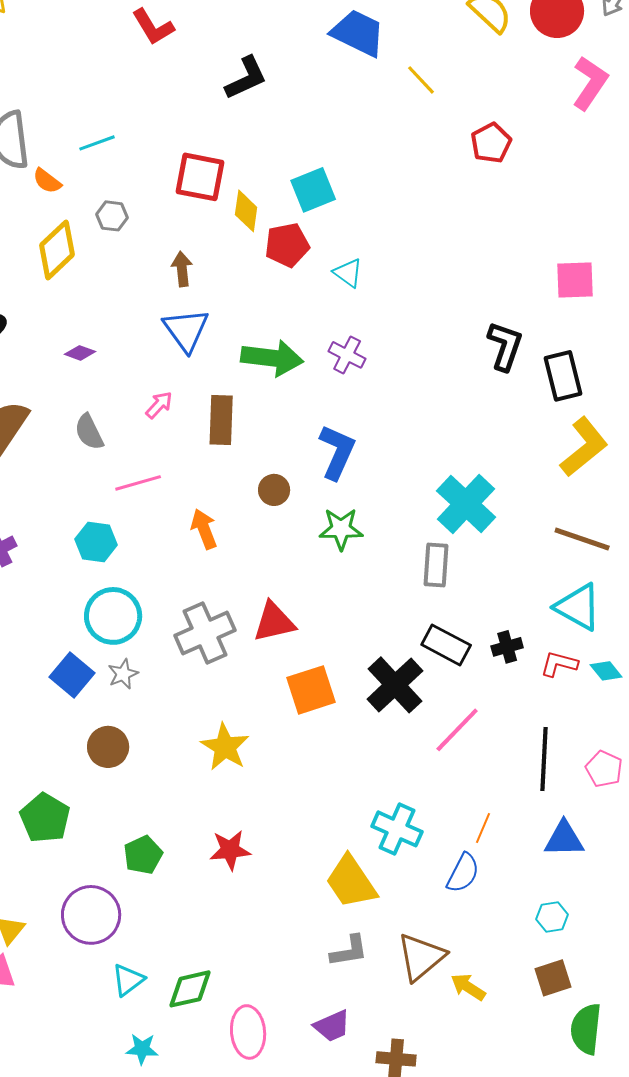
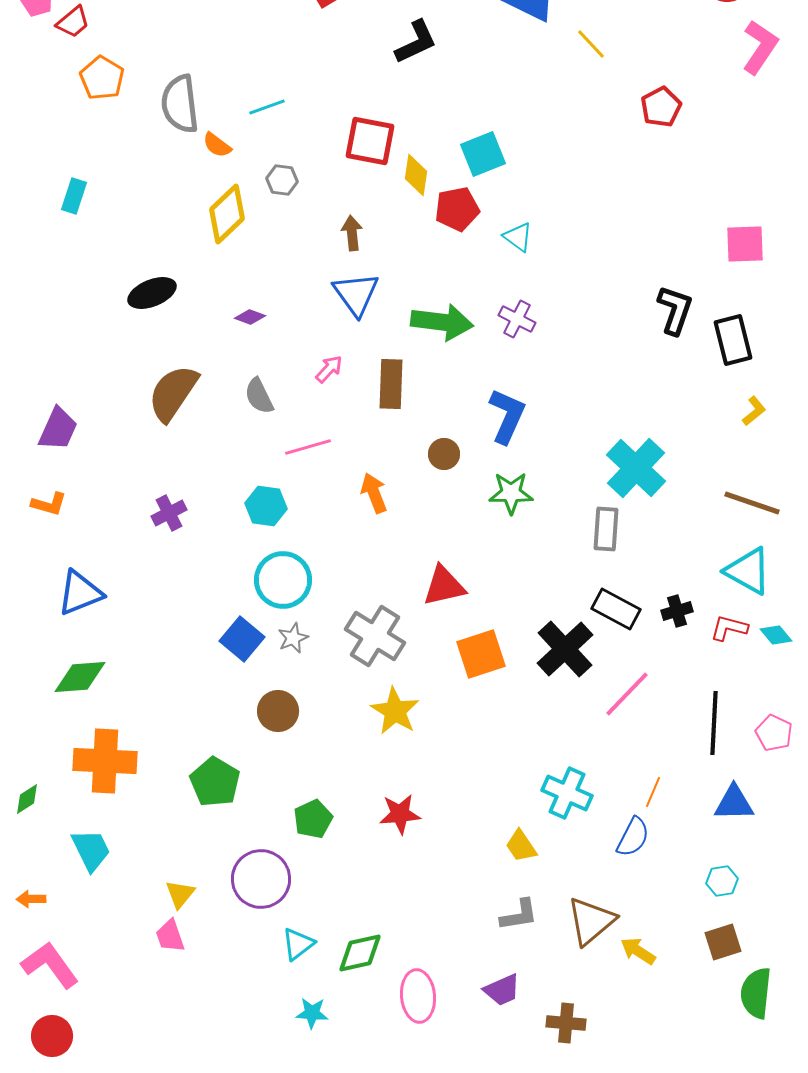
yellow L-shape: (584, 447) -> (754, 411), size x0.5
gray cross: (205, 633) -> (375, 636), moved, turned -34
yellow trapezoid: (351, 882) -> (521, 846), size x0.6

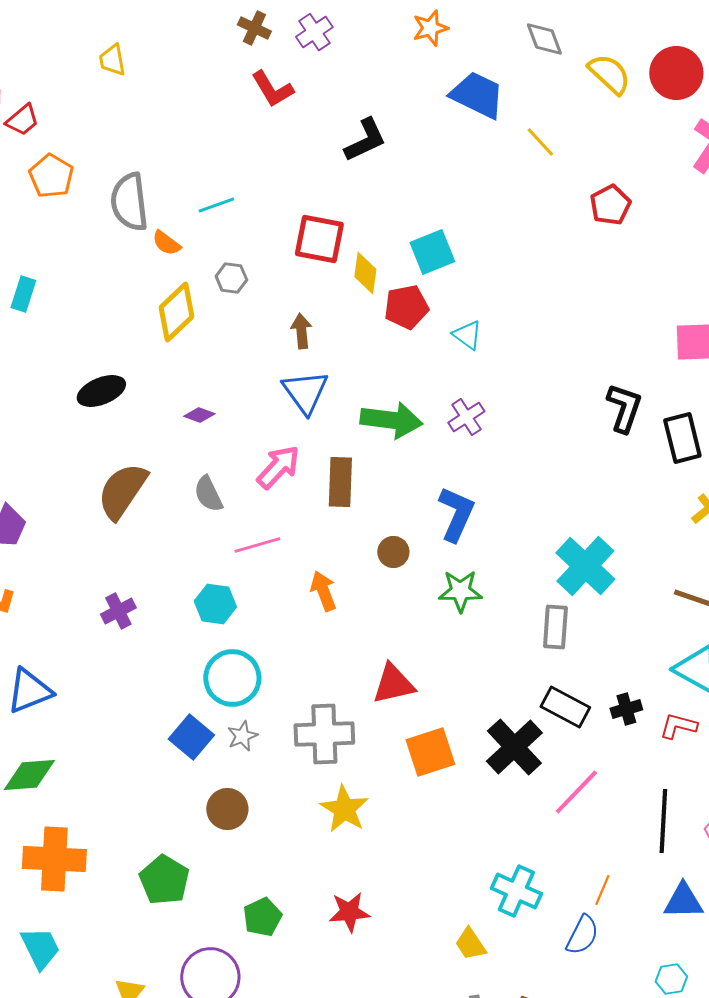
purple cross: (517, 319) -> (466, 417), turned 30
pink arrow: (329, 369) -> (278, 467), size x1.6
gray cross: (375, 636) -> (324, 734), turned -34

